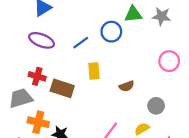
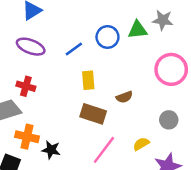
green triangle: (133, 14) -> (138, 30), moved
pink circle: (169, 61) -> (171, 69), size x1.4
brown rectangle: (62, 88) -> (93, 114), moved
gray circle: (156, 106) -> (169, 120), moved

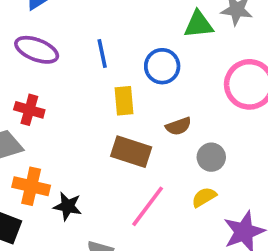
blue circle: (107, 37) -> (162, 66), moved
blue line: (74, 49) -> (102, 53), turned -66
gray circle: (169, 120) -> (211, 157), moved

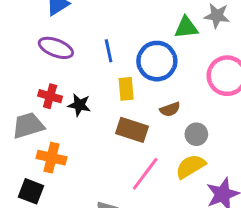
blue circle: (162, 66) -> (157, 61), size x1.4
yellow semicircle: (204, 197) -> (191, 166), size x1.5
black star: (68, 206) -> (79, 105), moved

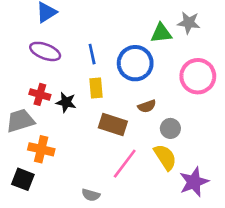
yellow rectangle: (126, 89) -> (96, 88), moved
yellow semicircle: (191, 166) -> (165, 157), turned 88

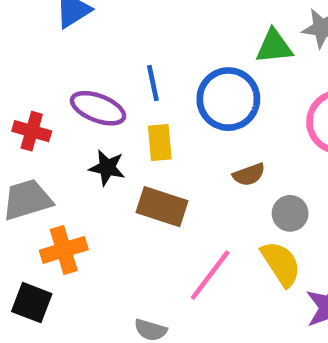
purple ellipse: (45, 51) -> (98, 108), moved
red cross: (40, 94) -> (32, 131), moved
brown rectangle: (113, 125) -> (162, 207), moved
orange cross: (41, 149) -> (64, 250), turned -30

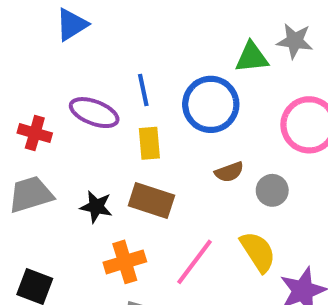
black star: (107, 168) -> (96, 207), moved
gray circle: (290, 213) -> (272, 190), moved
orange cross: (64, 250) -> (125, 262), moved

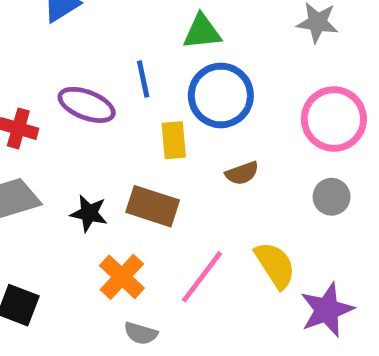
green triangle: (252, 57) -> (202, 32), moved
yellow rectangle: (149, 143) -> (174, 140), moved
gray circle: (272, 190) -> (332, 197), moved
orange cross: (125, 262) -> (122, 277), turned -30

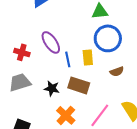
blue line: (143, 79) -> (68, 59), moved
purple ellipse: (87, 105) -> (51, 42), turned 35

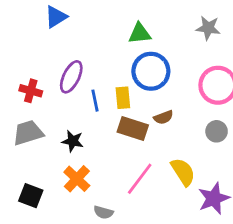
purple ellipse: (51, 42) -> (71, 77), turned 60
brown rectangle: (79, 85) -> (133, 129), moved
orange cross: (66, 115) -> (77, 179), moved

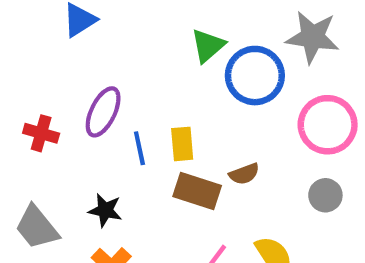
gray star: (208, 28) -> (313, 37), size x1.4
green triangle: (140, 34) -> (208, 46), turned -35
blue circle: (151, 71) -> (255, 76), moved
gray trapezoid: (28, 133) -> (37, 227), moved, turned -112

